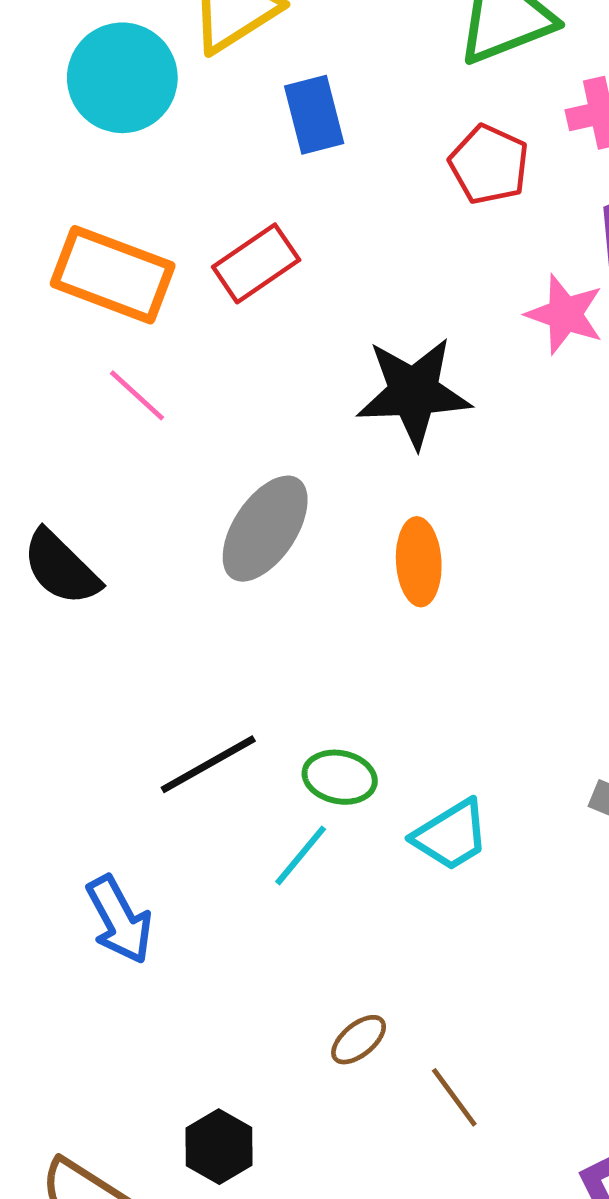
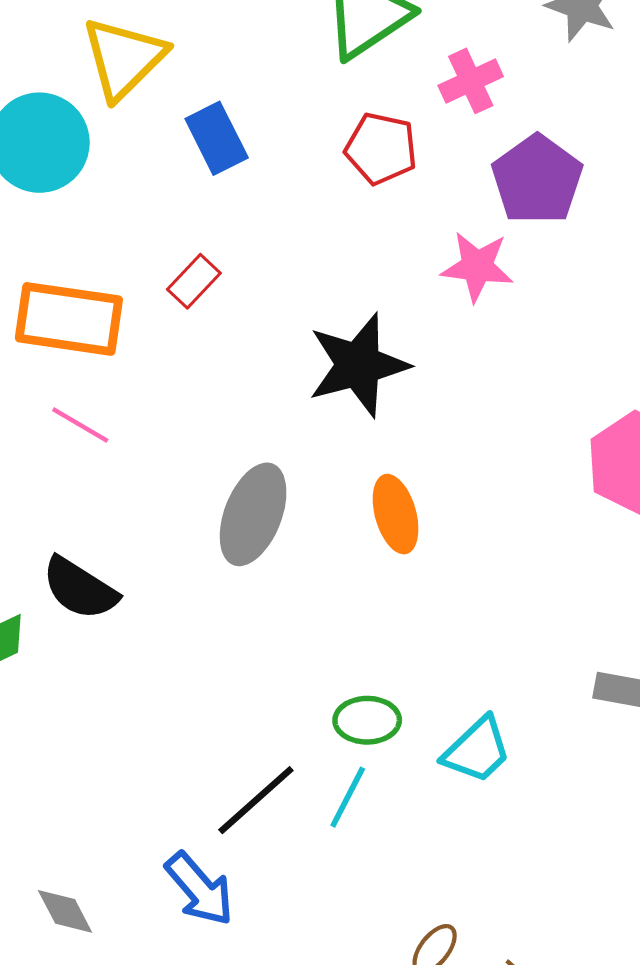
red rectangle: (256, 263) -> (194, 281), size x0.7
pink line: (137, 395) -> (80, 425), moved
black line: (208, 764) -> (256, 800), moved

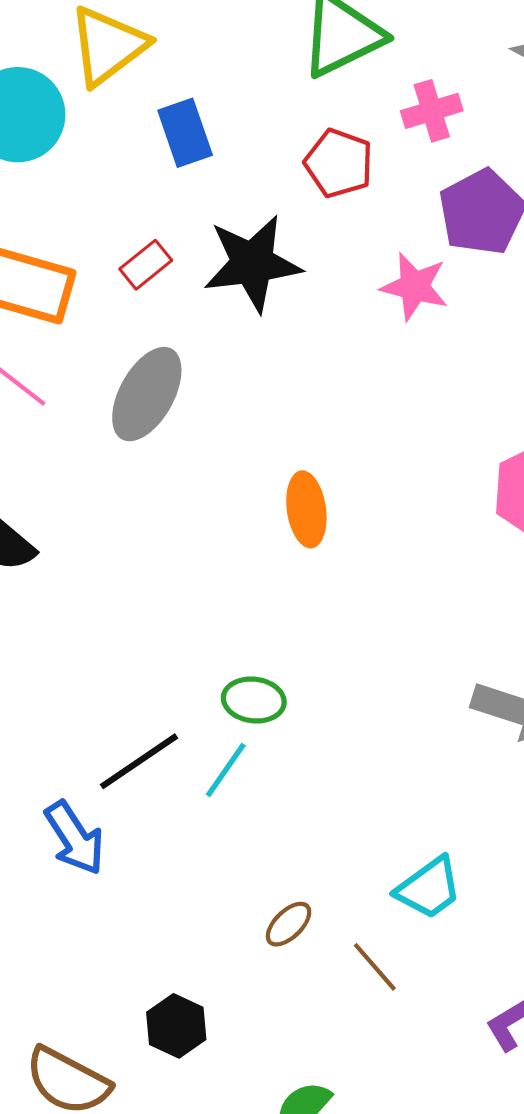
black star: (358, 365) -> (252, 263), moved
gray ellipse: (253, 514) -> (147, 394), moved
cyan trapezoid: (477, 750) -> (429, 888), moved

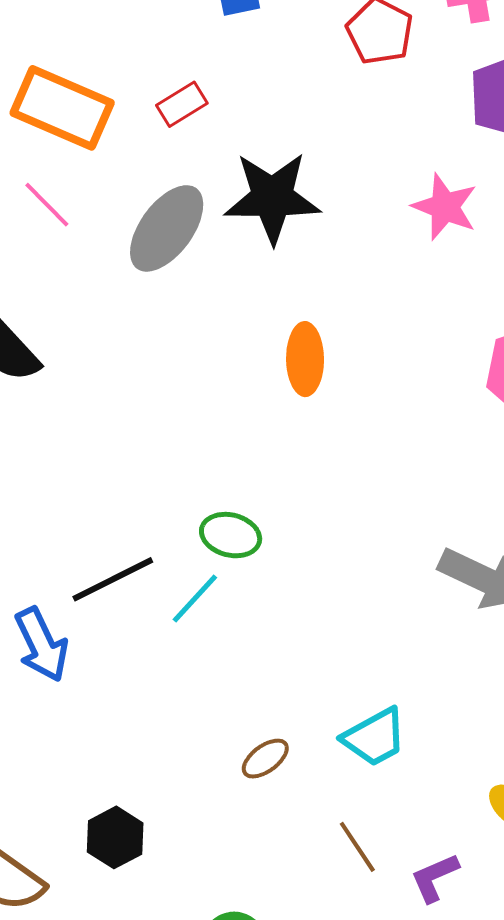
black star: (252, 263) -> (272, 198), moved
pink star: (414, 286) -> (445, 207), moved
brown ellipse: (289, 924) -> (265, 759), moved
brown line: (375, 967) -> (357, 847), moved

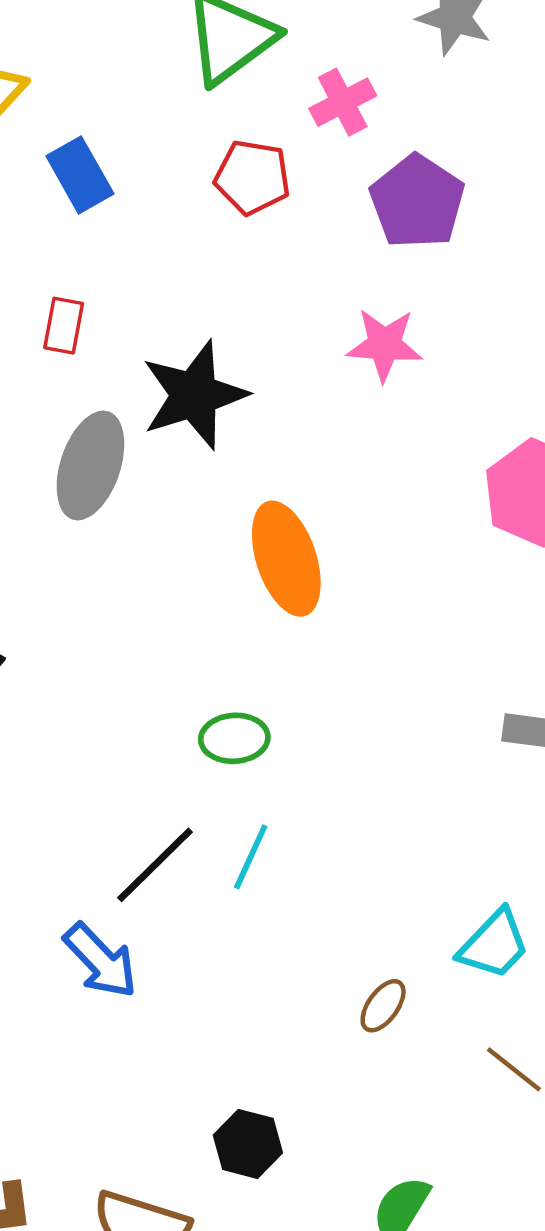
red rectangle: (182, 104) -> (64, 326), turned -30
orange ellipse: (305, 359) -> (286, 559), size x1.4
green ellipse: (231, 535) -> (234, 738), moved

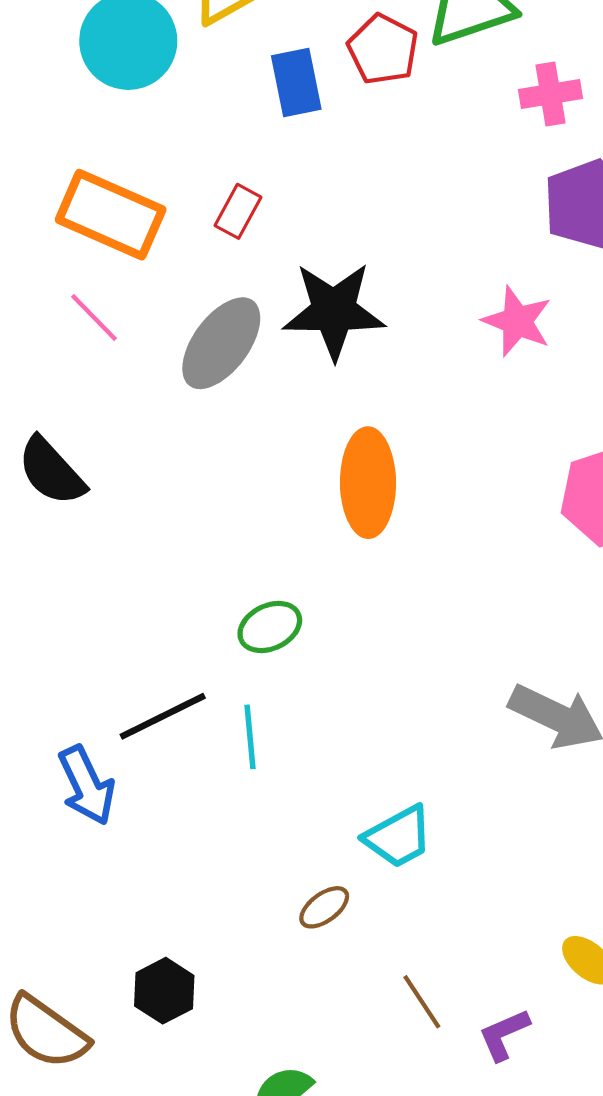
red pentagon: (252, 177) -> (383, 49), moved
green ellipse: (234, 738) -> (270, 627), turned -40
cyan line: (251, 857) -> (250, 737), turned -48
cyan trapezoid: (494, 944) -> (398, 837), moved

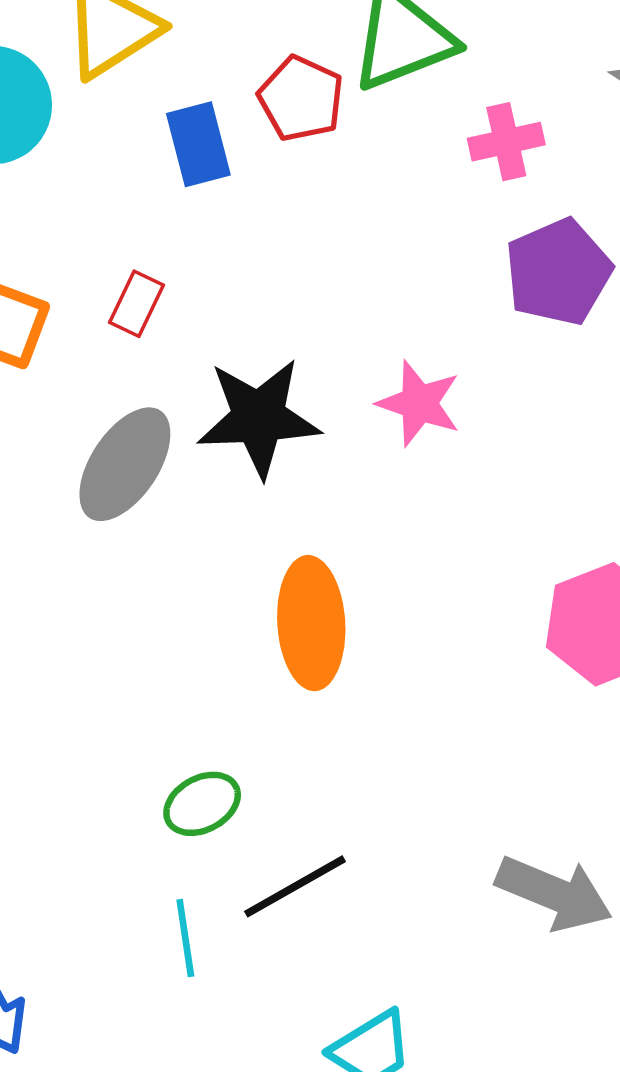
pink star: (517, 321) -> (419, 403), moved
black line: (163, 716) -> (295, 886), moved

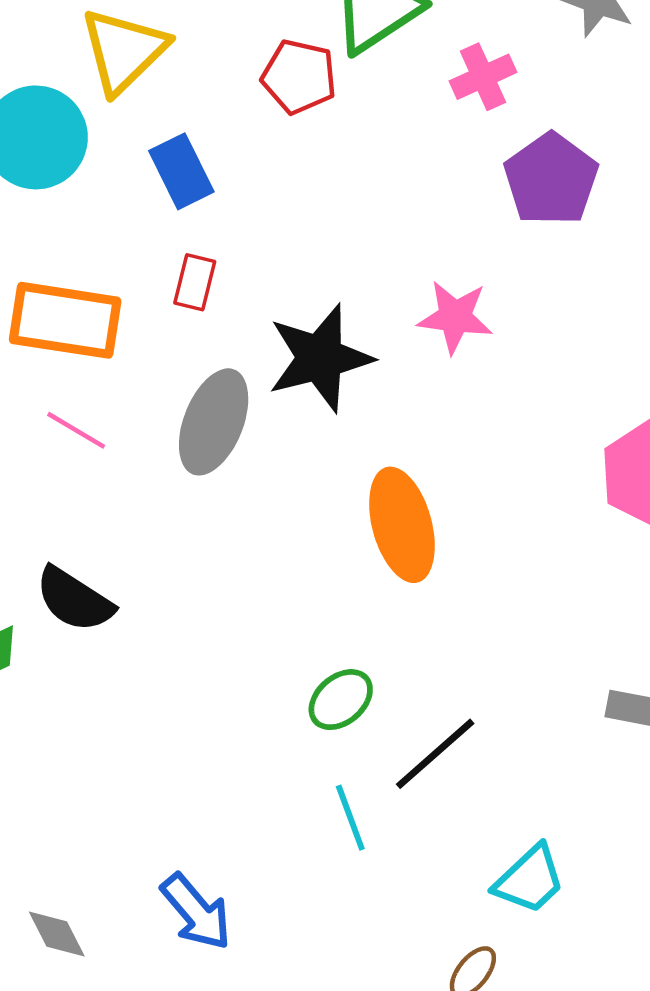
blue rectangle: (198, 144) -> (181, 171), moved

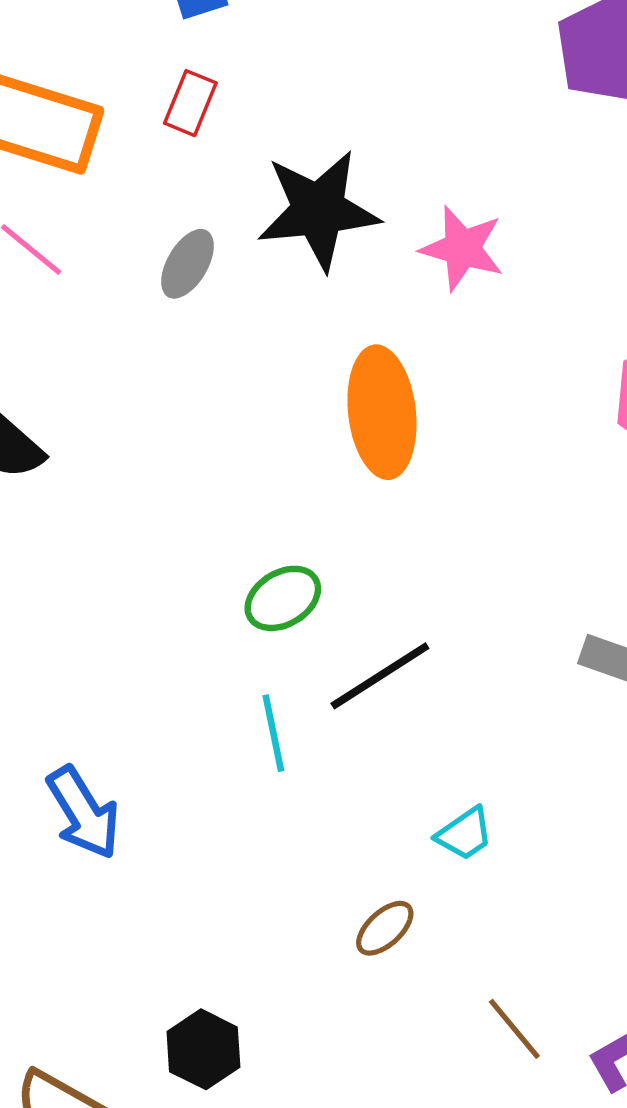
pink star: (455, 317) -> (462, 248), moved
gray ellipse: (214, 422) -> (187, 264), size x0.6
cyan trapezoid: (530, 880) -> (465, 834), size x0.7

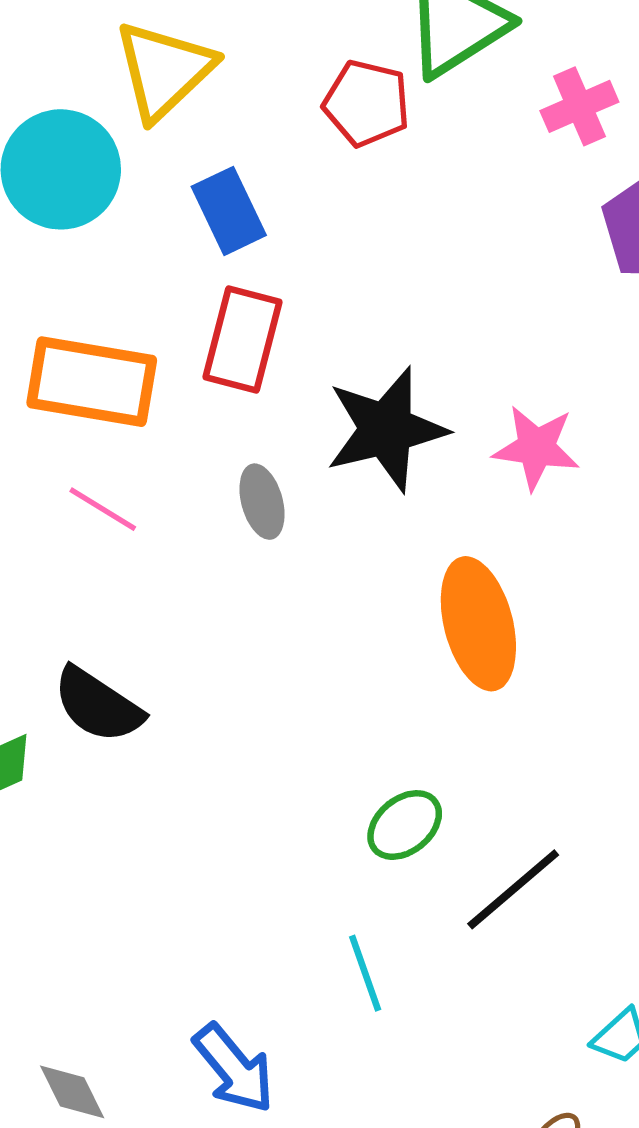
red rectangle: (190, 103) -> (242, 340), size x1.6
gray ellipse: (187, 264) -> (262, 502), turned -38
cyan line: (273, 733) -> (365, 973), moved

